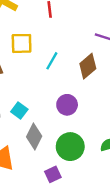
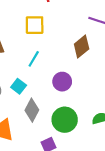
yellow square: (22, 43) -> (35, 25), moved
cyan line: (52, 61) -> (34, 59), moved

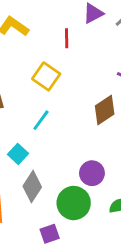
yellow square: (35, 25) -> (46, 76), turned 30
purple circle: (62, 82) -> (92, 173), moved

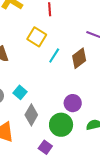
cyan line: (41, 120) -> (54, 55), moved
purple square: (50, 234) -> (45, 147), turned -32

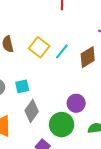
yellow square: (37, 37) -> (39, 47), moved
cyan square: (20, 92) -> (22, 86), turned 32

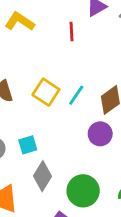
purple circle: (76, 103) -> (100, 134), moved

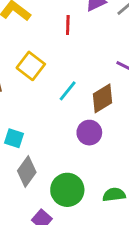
yellow square: (46, 92) -> (31, 66), moved
cyan square: (28, 145) -> (14, 138), turned 30

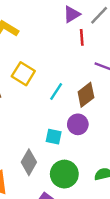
red line: (68, 25) -> (82, 37), moved
cyan square: (14, 138) -> (54, 137), moved

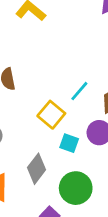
yellow square: (23, 74) -> (51, 115), moved

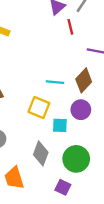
cyan line: (79, 91) -> (55, 82), turned 72

